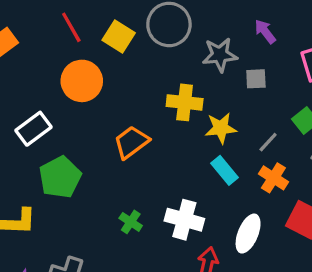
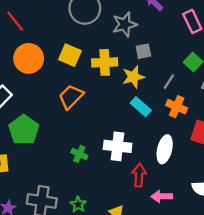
yellow square: (119, 36) -> (70, 55), moved
gray square: (256, 79) -> (143, 51), moved

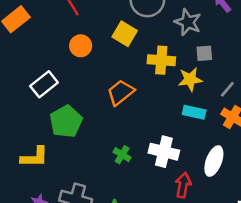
gray star: (125, 24) -> (188, 22), turned 30
yellow square: (70, 55) -> (125, 34), moved
orange circle: (29, 58) -> (81, 46), size x0.7
cyan rectangle: (141, 107) -> (194, 112), turned -36

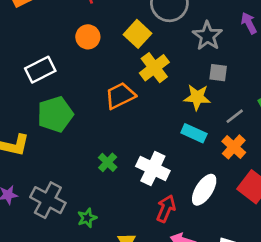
yellow cross: (161, 60) -> (154, 68), moved, turned 36

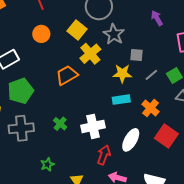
gray star: (207, 36) -> (114, 34), moved
gray line: (235, 116) -> (151, 75), moved
cyan rectangle: (194, 133) -> (121, 100), turned -30
white cross: (153, 169) -> (93, 126), turned -35
gray cross: (48, 200) -> (21, 128), moved, turned -30

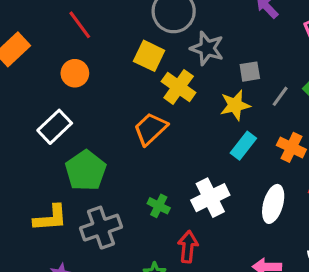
orange circle: (41, 34) -> (75, 73), moved
cyan rectangle: (121, 100) -> (243, 146), turned -30
red arrow: (104, 155) -> (188, 247), moved

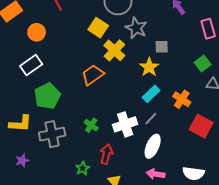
orange circle: (75, 73) -> (37, 32), moved
gray line: (280, 96) -> (151, 119), moved
yellow star: (235, 105) -> (149, 67), turned -30
white ellipse: (273, 204) -> (153, 146), moved

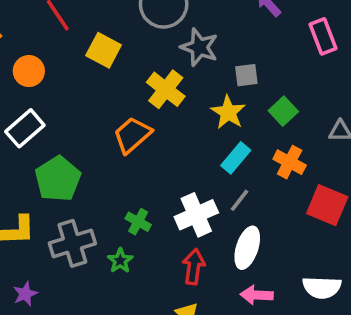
yellow square: (98, 28) -> (104, 50), moved
green square: (203, 64) -> (283, 111), moved
red arrow: (106, 154) -> (194, 267), moved
green star: (83, 168) -> (120, 261), moved

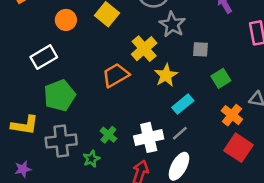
orange circle: (29, 71) -> (66, 20), moved
yellow star: (228, 112) -> (166, 75), moved
orange cross: (290, 162) -> (232, 115), moved

